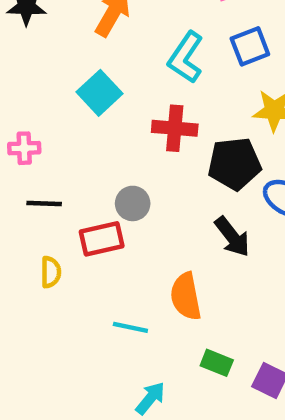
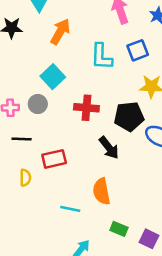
cyan L-shape: (186, 57) -> (101, 57), turned -32
red cross: (175, 128) -> (86, 108), moved
gray circle: (133, 203) -> (38, 104), moved
black arrow: (232, 237) -> (109, 148), moved

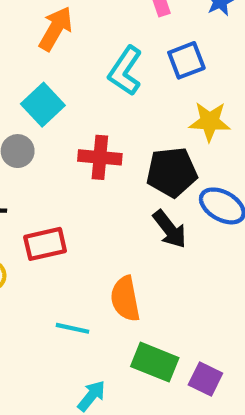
cyan L-shape: (101, 57) -> (125, 71), turned 32
black arrow: (109, 148) -> (170, 229), moved
green rectangle: (119, 229) -> (155, 362), size x1.5

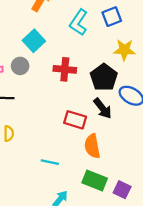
black pentagon: (172, 172) -> (104, 77), turned -30
red rectangle: (45, 244) -> (75, 120), moved, turned 30
orange semicircle: (125, 299) -> (92, 146), moved

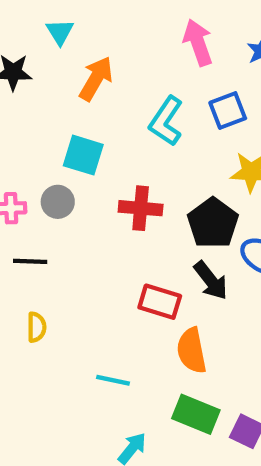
cyan square: (34, 41) -> (83, 155), turned -30

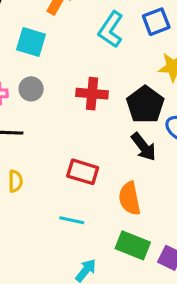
cyan square: (83, 155) -> (31, 42), moved
red rectangle: (160, 302) -> (83, 172), moved

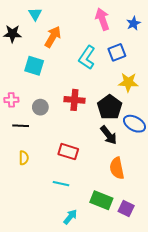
gray circle: (31, 89) -> (40, 107), moved
orange semicircle: (130, 198) -> (117, 168), moved

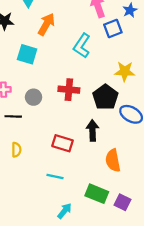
blue square: (117, 52) -> (113, 29), moved
black arrow: (109, 135) -> (92, 130), moved, turned -144

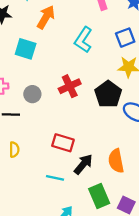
blue square: (113, 29) -> (125, 38), moved
red cross: (69, 90) -> (70, 86), turned -30
black arrow: (92, 130) -> (83, 164), moved, turned 42
green rectangle: (97, 194) -> (99, 196), turned 45

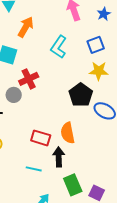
red cross: (70, 86) -> (29, 79), moved
orange semicircle: (116, 161) -> (68, 133), moved
black arrow: (83, 164) -> (59, 157), turned -42

